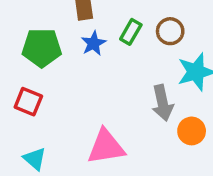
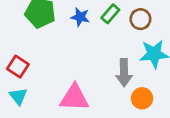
blue star: (93, 43) -> (80, 17), turned 30
red square: (28, 102) -> (18, 67), moved

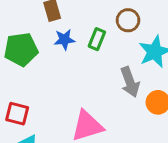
green rectangle: (110, 14) -> (97, 39), moved

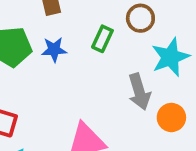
blue star: (64, 40) -> (54, 50), moved

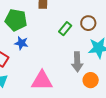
blue star: (54, 50) -> (21, 43), moved

